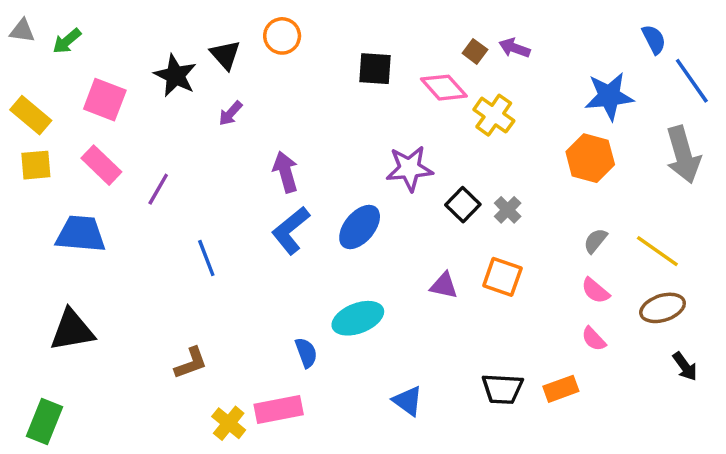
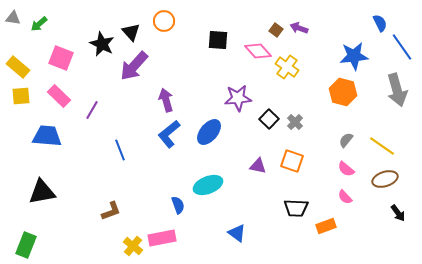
purple arrow: (230, 113) -> (134, 66), size x2.0
black trapezoid: (502, 389) -> (296, 208), moved

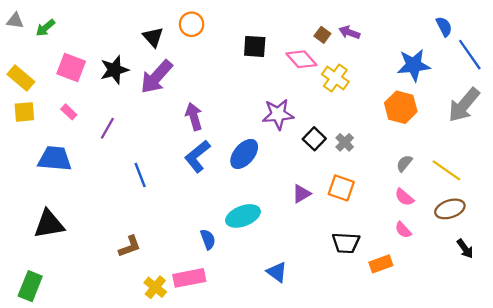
black star: (102, 44) -> (114, 70), moved, turned 30
gray arrow: (397, 90) -> (464, 105), turned 56
pink rectangle: (59, 96) -> (69, 112), size x0.6
purple triangle: (258, 166) -> (301, 194), turned -42

